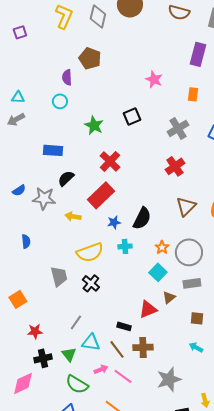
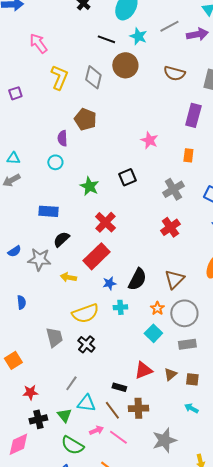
brown triangle: (186, 206) -> (174, 279), moved
brown triangle: (169, 297) -> (170, 374), moved

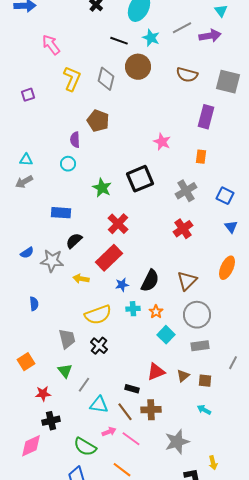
black square: (127, 177) -> (140, 179), size x1.5
orange star: (157, 308) -> (156, 312), moved
green triangle: (64, 415) -> (65, 371), moved

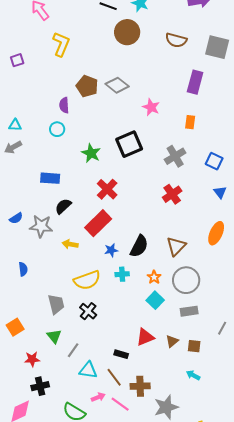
gray diamond: (106, 79) -> (117, 85), moved, turned -65
orange star: (156, 312) -> (154, 277), moved
brown cross: (151, 410) -> (140, 386), moved

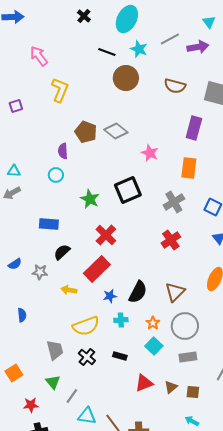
orange rectangle: (190, 122) -> (189, 168), size x1.5
gray star: (41, 226) -> (40, 272), size x0.7
black rectangle: (121, 354) -> (120, 356), moved

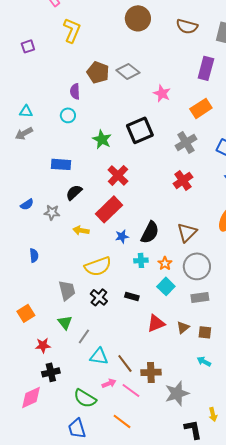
orange rectangle: (189, 168) -> (201, 108), turned 50
cyan cross: (121, 320) -> (141, 260), moved

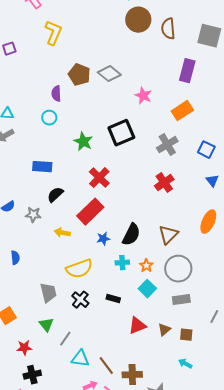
brown circle: (138, 18) -> (138, 20), moved
brown semicircle: (187, 26) -> (168, 29), turned 70

